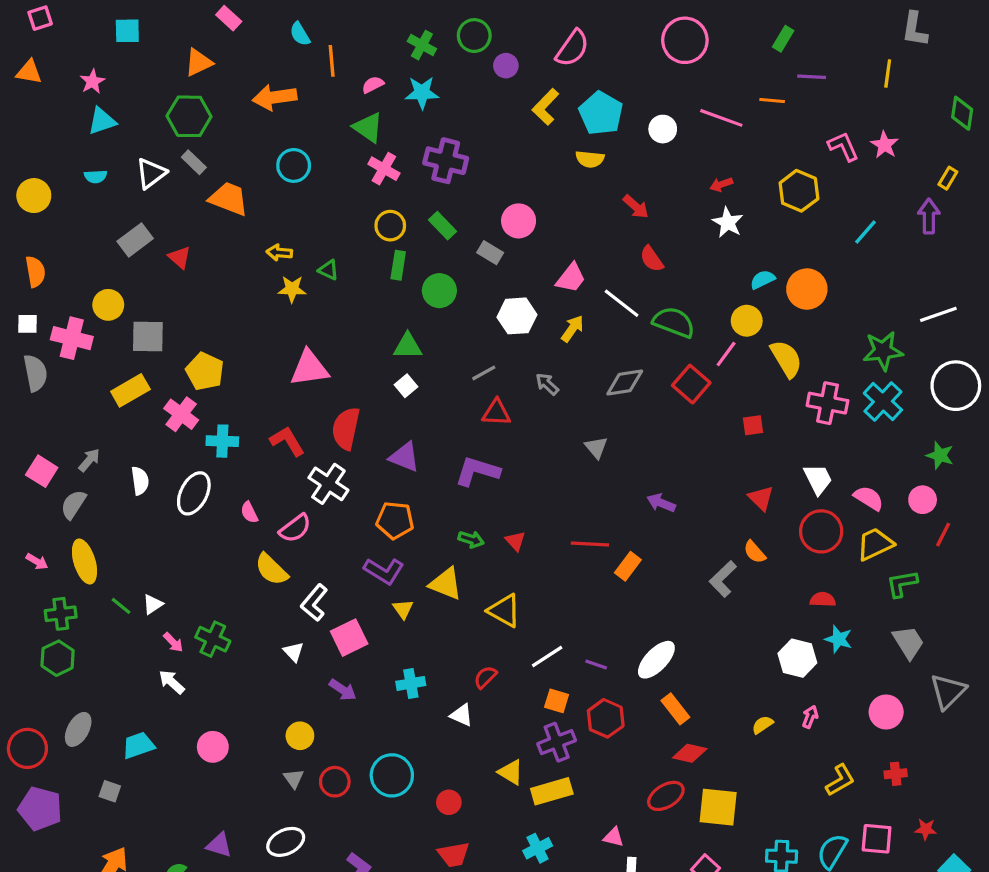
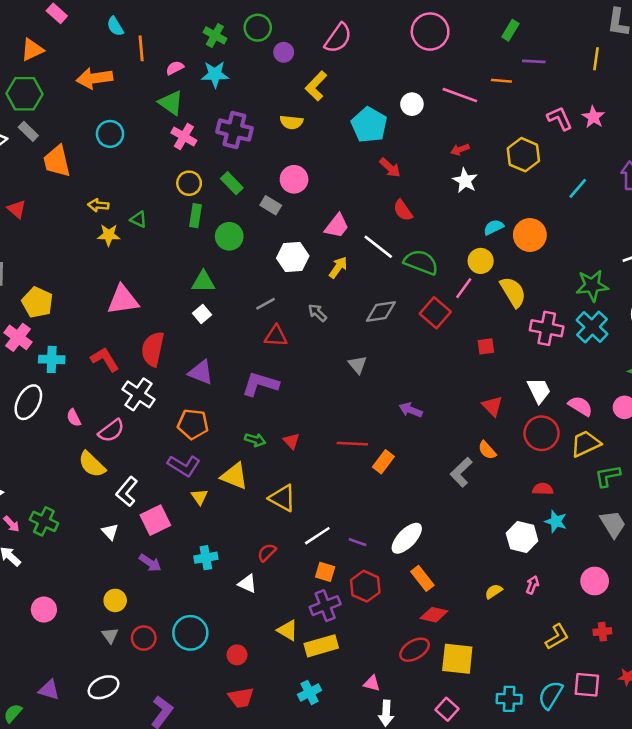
cyan pentagon: (601, 113) -> (369, 125), moved
yellow semicircle: (590, 159) -> (291, 122), moved
orange trapezoid: (229, 199) -> (57, 161), turned -124

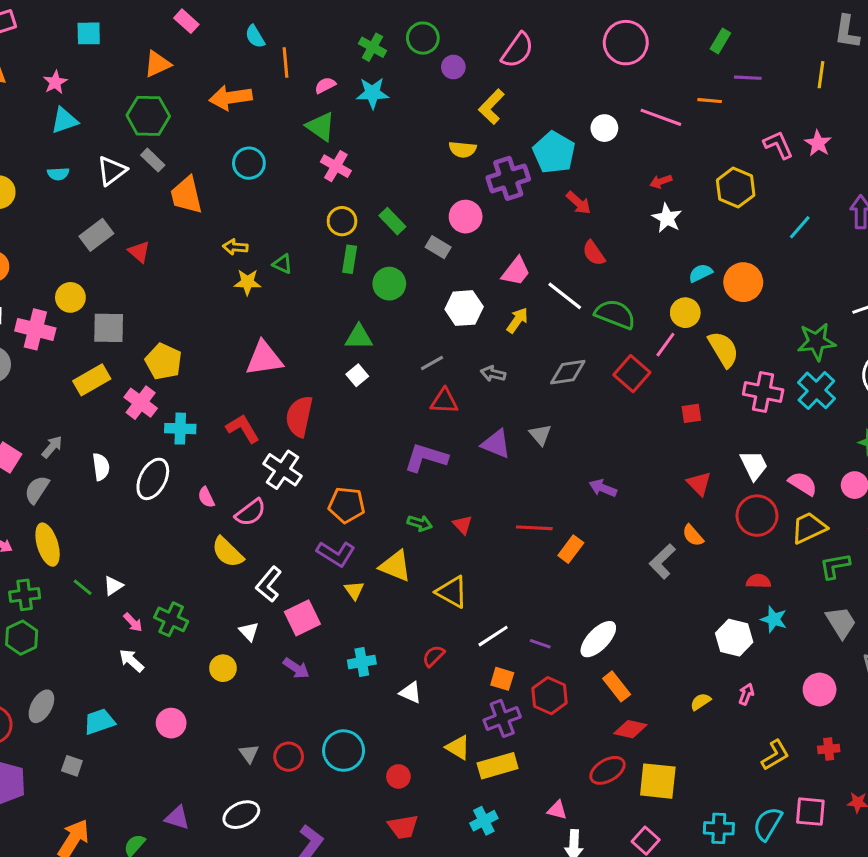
purple cross: (234, 130) -> (508, 178), moved, turned -32
gray arrow: (317, 313) -> (493, 374), turned -30
purple triangle: (201, 372) -> (496, 444), moved
yellow circle: (115, 600) -> (223, 668), moved

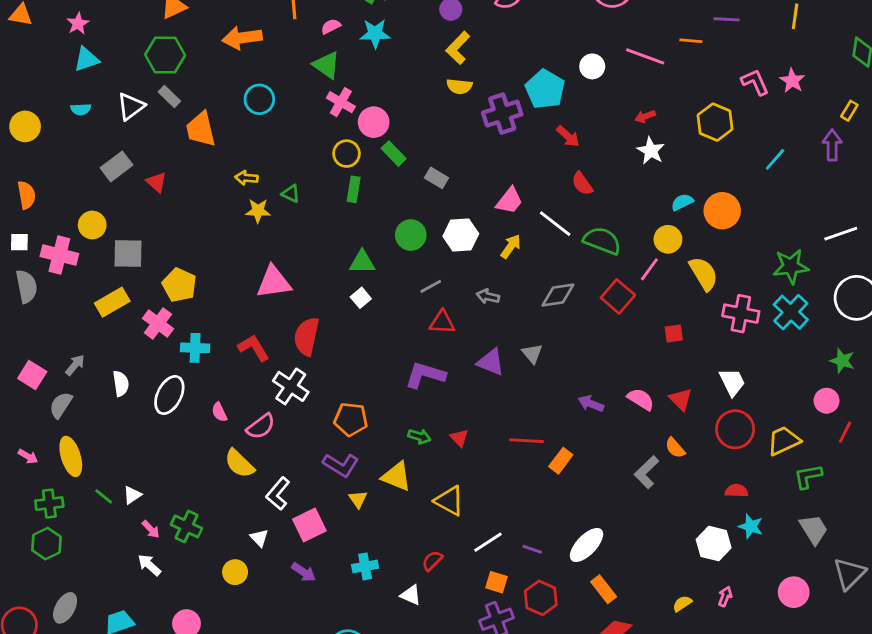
yellow L-shape: (492, 107) -> (458, 48), moved
pink circle: (466, 217) -> (374, 122), moved
green circle: (389, 284) -> (411, 235), moved
pink semicircle: (803, 484) -> (641, 399), moved

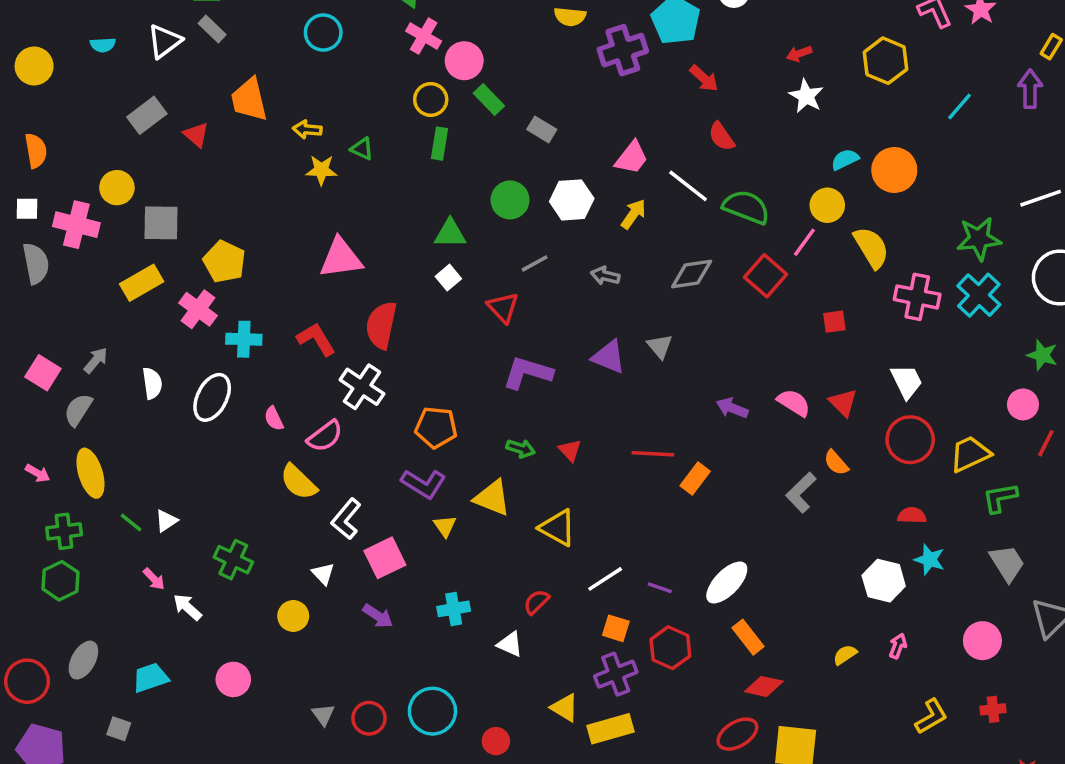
orange trapezoid: (201, 129) -> (249, 99), moved
red triangle: (442, 322) -> (503, 307), moved, turned 44
pink arrow: (151, 529) -> (154, 579), moved

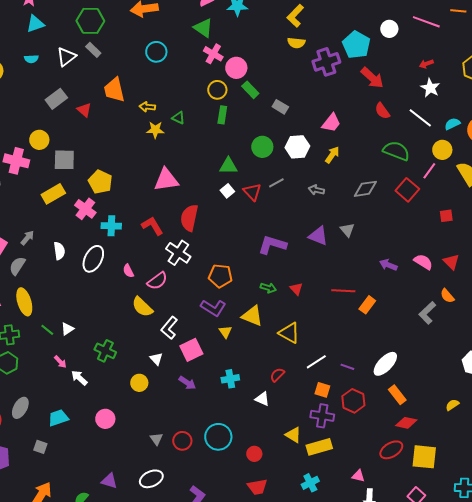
red arrow: (704, 78) -> (372, 78), size x1.4
white line: (688, 186) -> (420, 118), moved
red triangle: (503, 307) -> (252, 192), moved
purple cross: (616, 674) -> (322, 416), turned 30

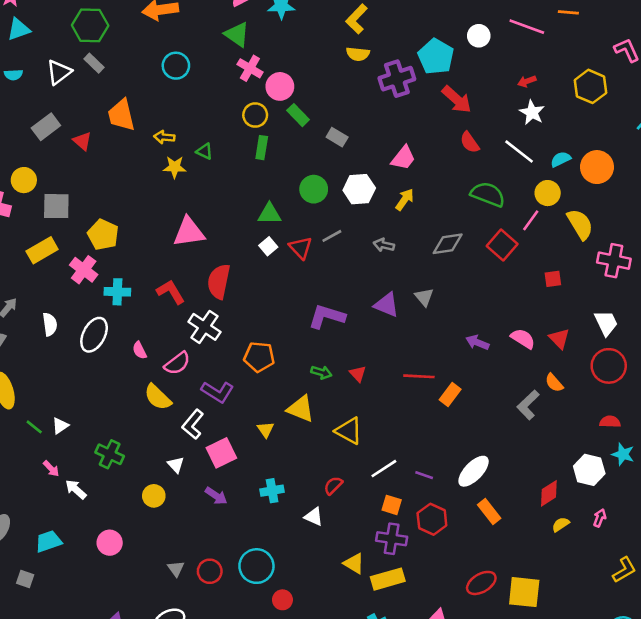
purple L-shape: (213, 308) -> (217, 392), moved
red diamond: (406, 423) -> (549, 493), moved, turned -45
red circle: (254, 454) -> (282, 600), moved

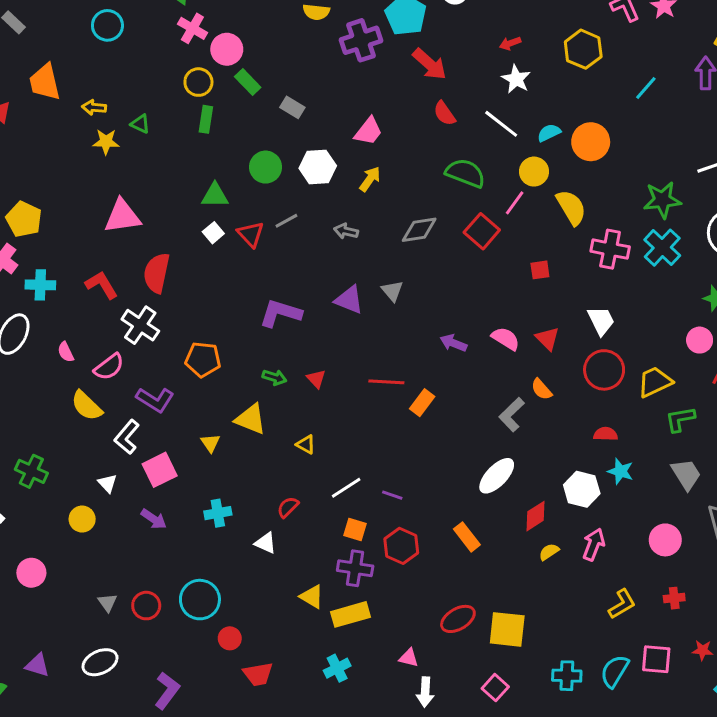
yellow triangle: (349, 431) -> (306, 444), size x0.6
white ellipse: (474, 471) -> (497, 476), moved
pink arrow: (600, 518) -> (594, 544), size x1.5

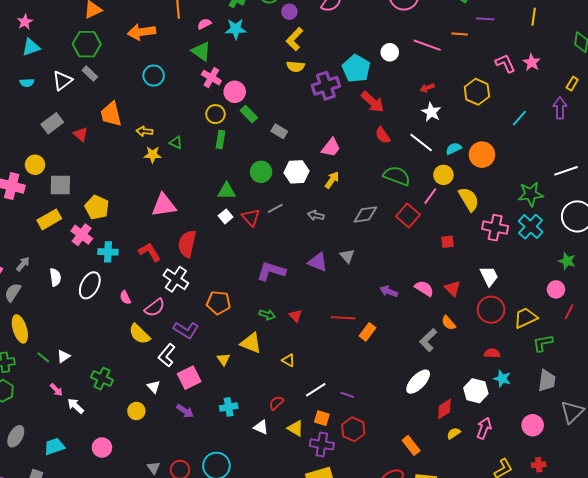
gray trapezoid: (686, 474) -> (547, 381), turned 40
orange rectangle: (467, 537) -> (411, 445), moved
yellow triangle: (312, 597) -> (295, 428), moved

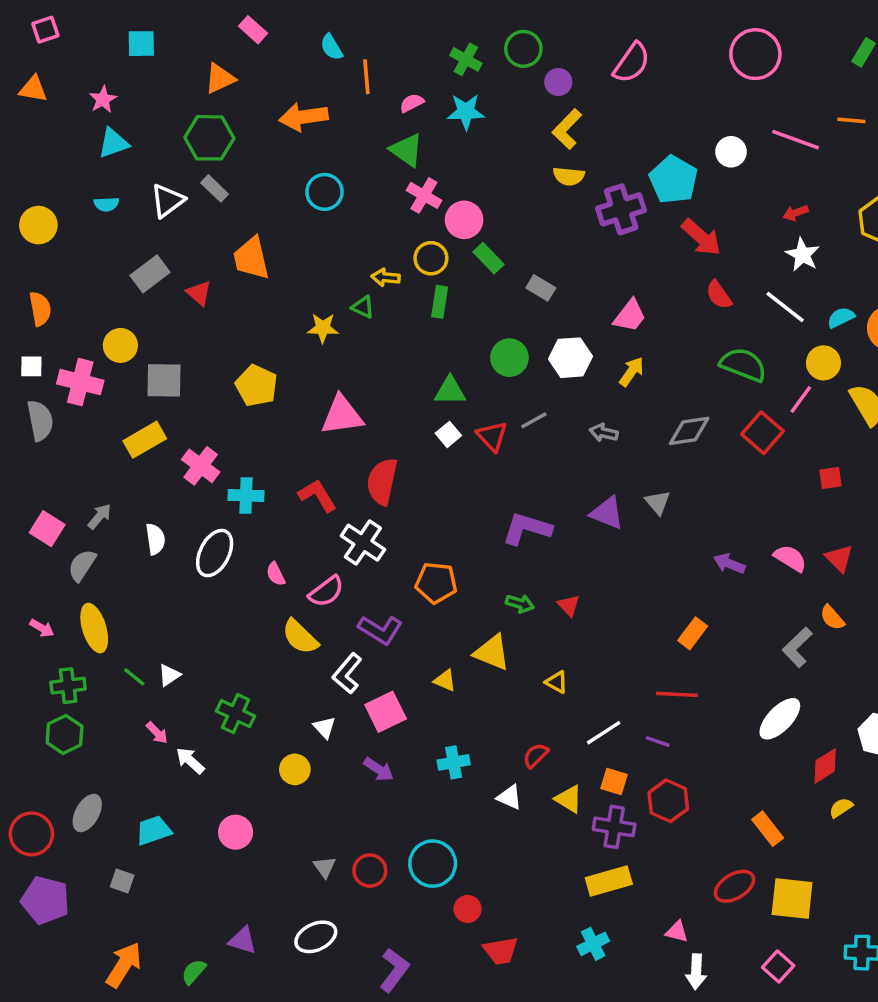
yellow arrow: (144, 131) -> (386, 277), moved
yellow pentagon: (97, 207) -> (256, 386), moved
red line: (343, 318) -> (677, 694), moved
yellow triangle: (224, 359) -> (445, 680), turned -32

